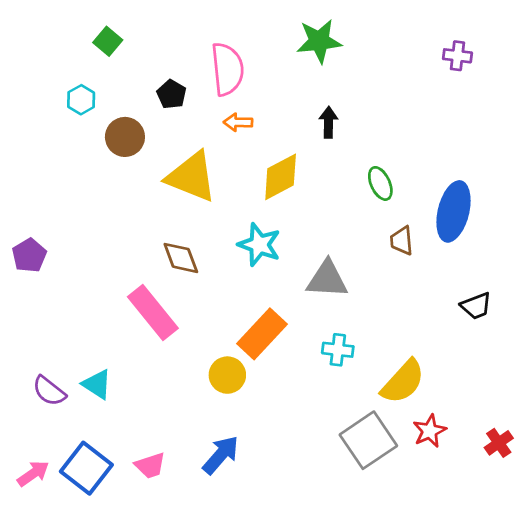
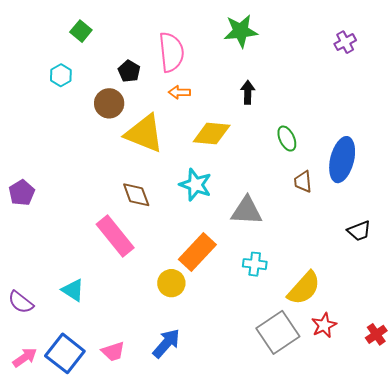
purple cross: (457, 56) -> (345, 42), turned -35
brown circle: (125, 137) -> (109, 103), moved
yellow diamond: (281, 177) -> (212, 133), turned 33
purple semicircle: (49, 391) -> (21, 302), moved

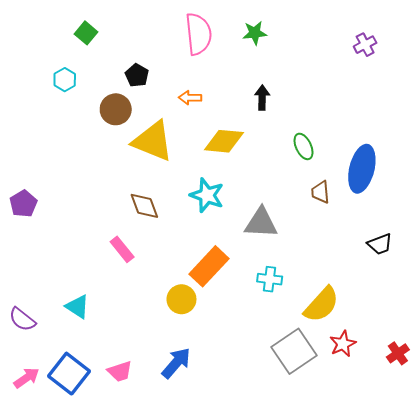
green star: (241, 31) -> (255, 33), size x0.7
pink semicircle: (171, 52) -> (198, 34), moved
pink rectangle: (115, 236) -> (122, 249), size x0.6

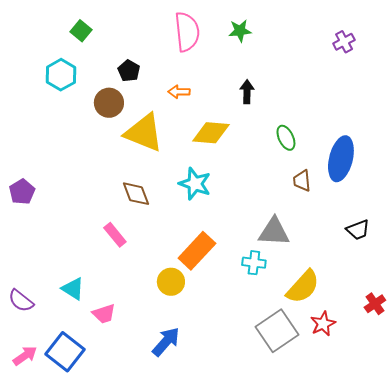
cyan hexagon: (65, 80) -> (61, 75), size x1.4
gray triangle: (261, 223) -> (274, 232), moved
red cross: (398, 353) -> (375, 304), moved
pink trapezoid: (120, 371) -> (104, 314), moved

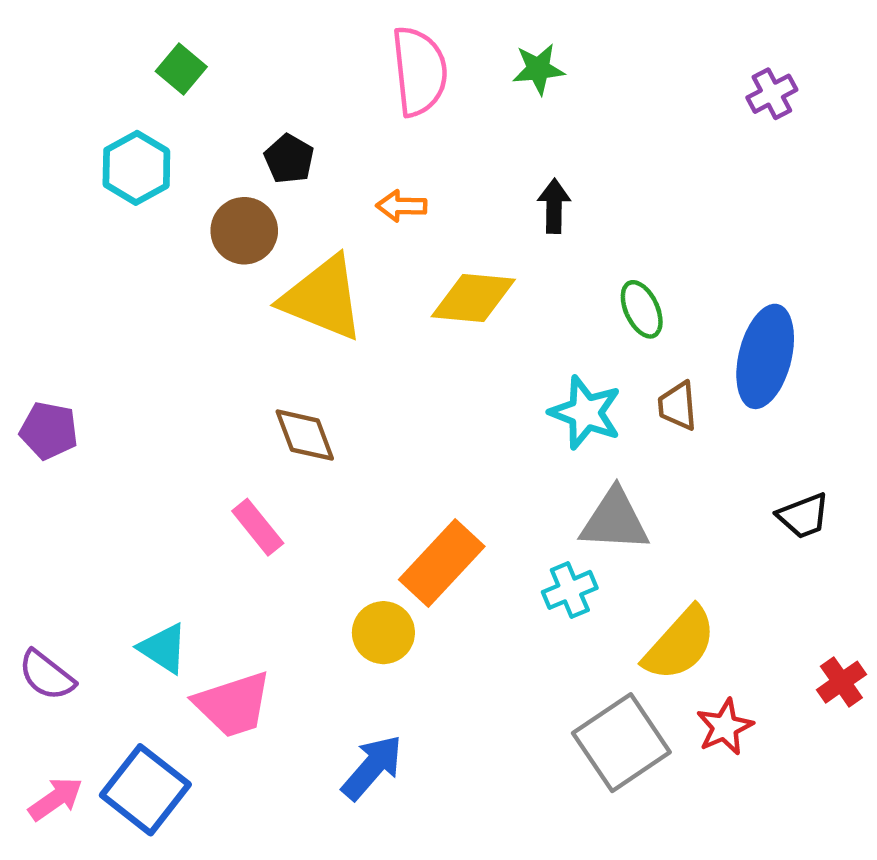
cyan star: (195, 184) -> (586, 413), moved
purple pentagon: (22, 192) -> (49, 431), turned -30
cyan cross: (254, 263) -> (570, 590), turned -30
pink trapezoid: (104, 314) -> (233, 704), size x1.5

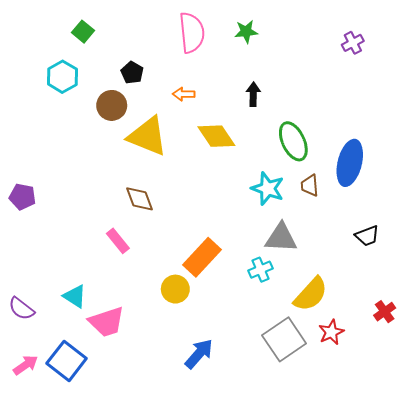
yellow diamond: (473, 298) -> (216, 136), turned 51
green ellipse: (642, 309) -> (293, 141), size x1.5
blue arrow: (372, 767) -> (199, 354), moved

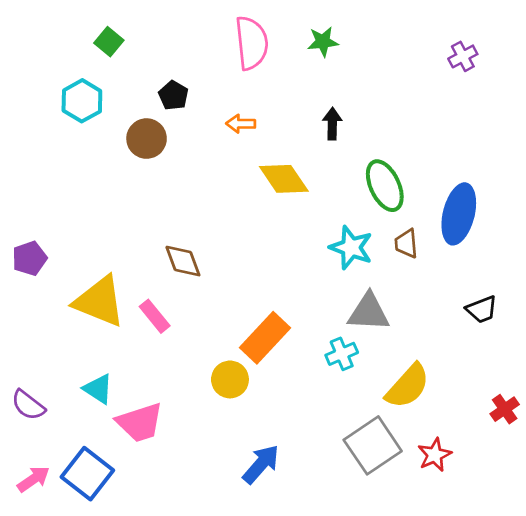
yellow triangle: (148, 136) -> (99, 301), moved
purple pentagon: (22, 197) -> (29, 258), turned -30
red star: (331, 332) -> (435, 455), moved

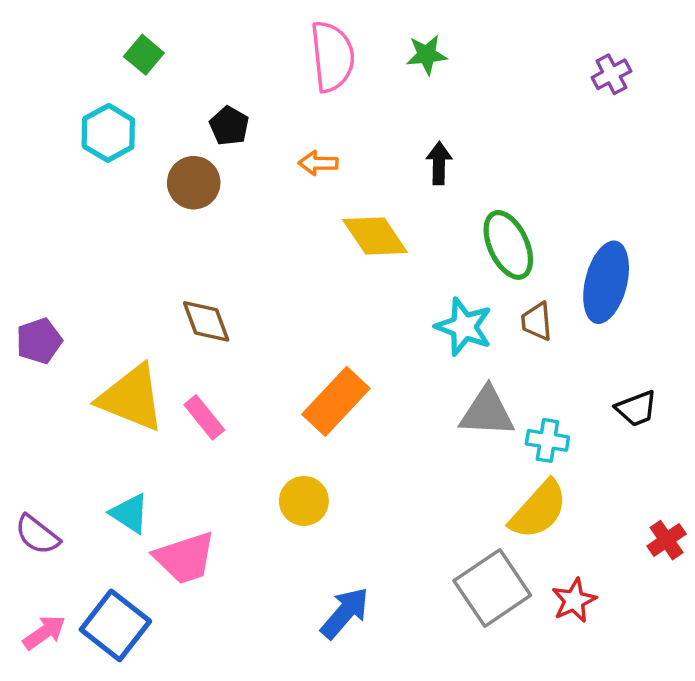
brown diamond: (183, 261) -> (206, 321), moved
orange rectangle: (265, 338) -> (336, 401), moved
cyan cross: (342, 354) -> (547, 440), moved, turned 32

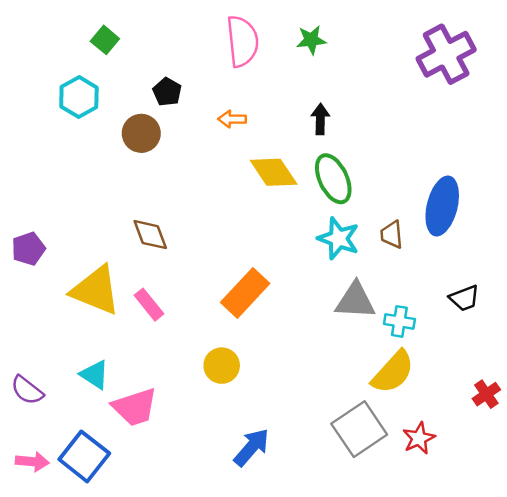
purple cross: (611, 74) -> (446, 54), size x2.0
green ellipse: (508, 245) -> (333, 179), moved
pink arrow: (44, 632) -> (32, 462), turned 40

